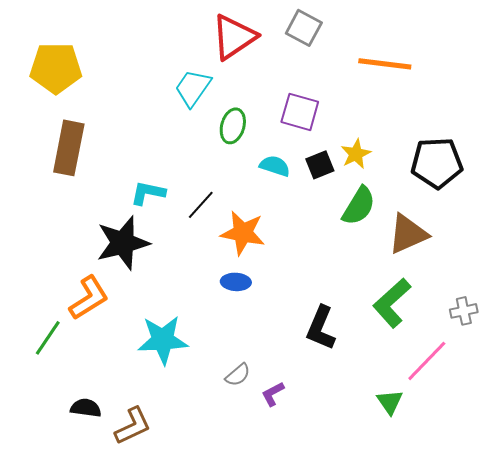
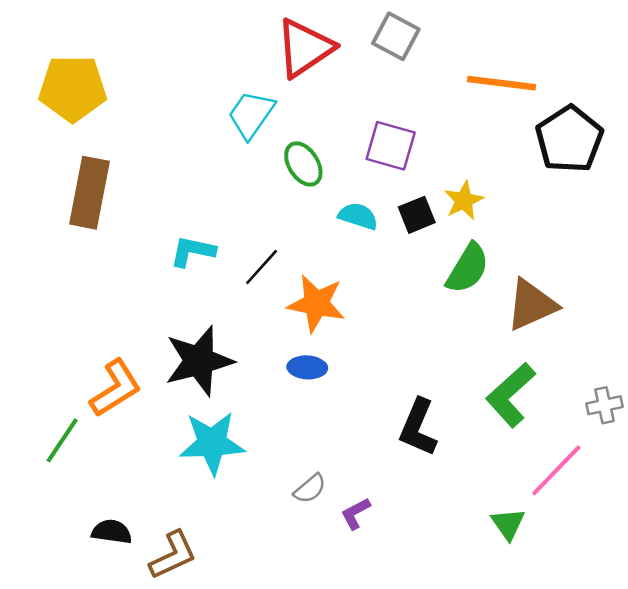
green ellipse: (233, 126) -> (303, 164), turned -48
black pentagon: (437, 163) -> (569, 139), moved, turned -30
black star: (123, 243) -> (199, 361), moved

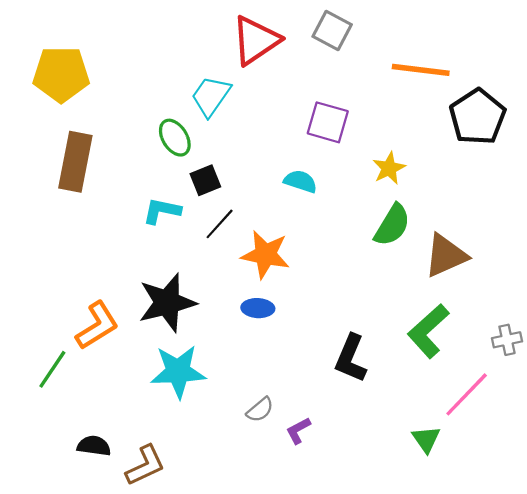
green ellipse: (303, 164) -> (175, 138), moved
black square: (417, 215) -> (205, 180), moved

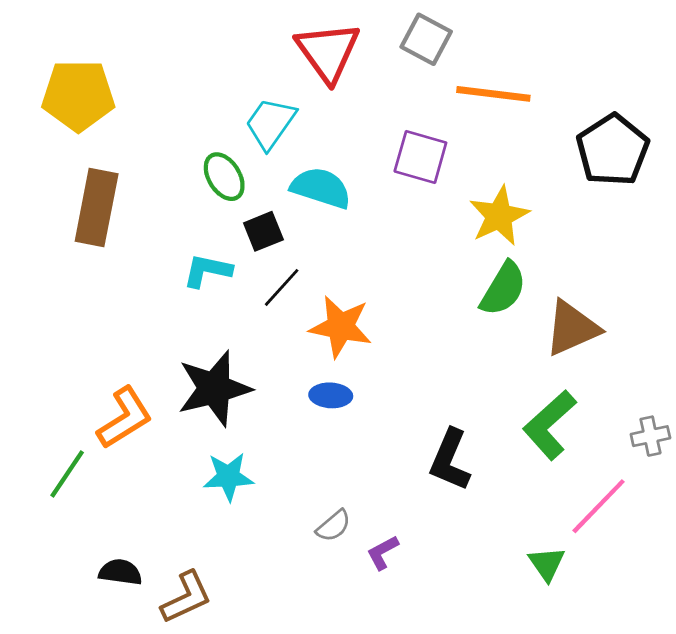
red triangle: (256, 40) -> (328, 52), turned -32
orange line: (421, 70) -> (493, 94), moved
yellow star: (389, 168) -> (499, 216), size x1.4
cyan semicircle: (300, 181) -> (321, 188), moved, size x1.4
cyan star: (178, 371) -> (228, 477), size x0.7

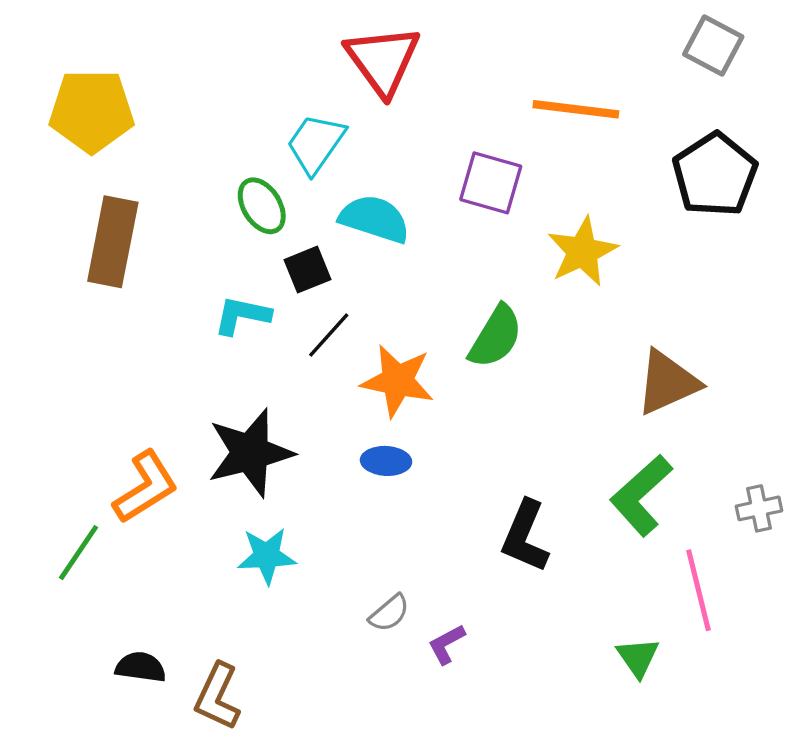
gray square: (426, 39) -> (713, 45), moved
green semicircle: (503, 289) -> (496, 337), moved
pink line: (599, 506) -> (698, 590), turned -58
brown L-shape: (186, 597) -> (218, 697), turned 140

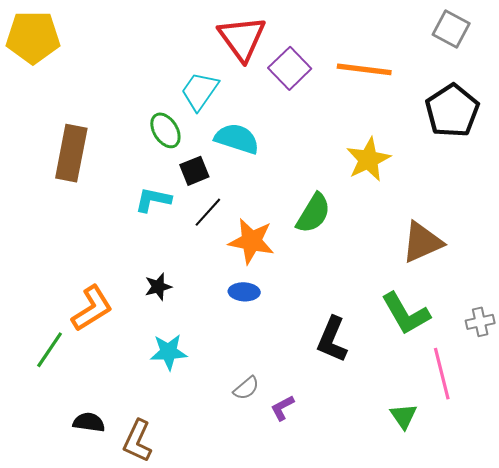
yellow pentagon: (92, 111) -> (33, 37), moved
purple square: (491, 183) -> (290, 68), moved, turned 30
black star: (250, 453) -> (158, 287), size x0.5
green L-shape: (641, 495) -> (406, 314), turned -78

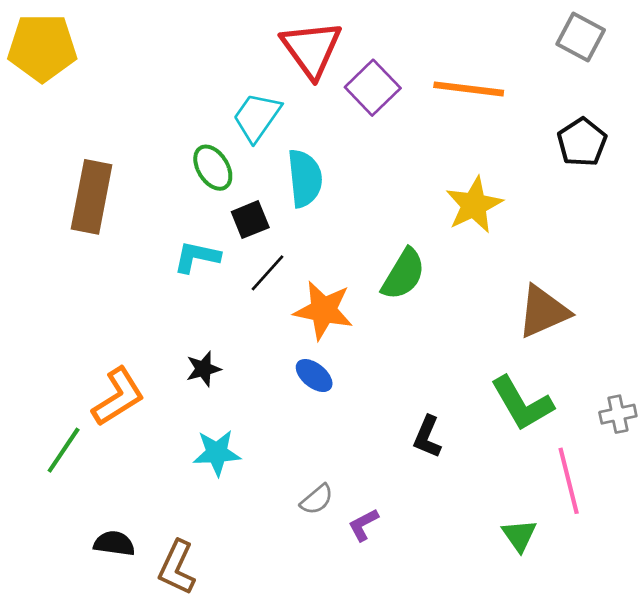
black pentagon: (452, 111) -> (582, 142), size x0.7
cyan semicircle: (237, 139) -> (305, 178), turned 66
blue ellipse: (244, 292) -> (314, 376), turned 36
black L-shape: (332, 339) -> (427, 437), size x0.7

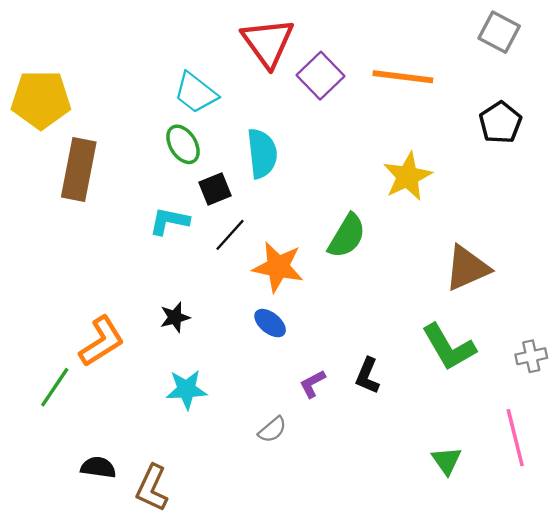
yellow pentagon: (42, 48) -> (41, 100), moved
cyan trapezoid: (257, 117) -> (196, 93), moved, turned -87
pink line: (569, 481) -> (515, 438), moved
purple L-shape: (363, 525) -> (312, 384), moved

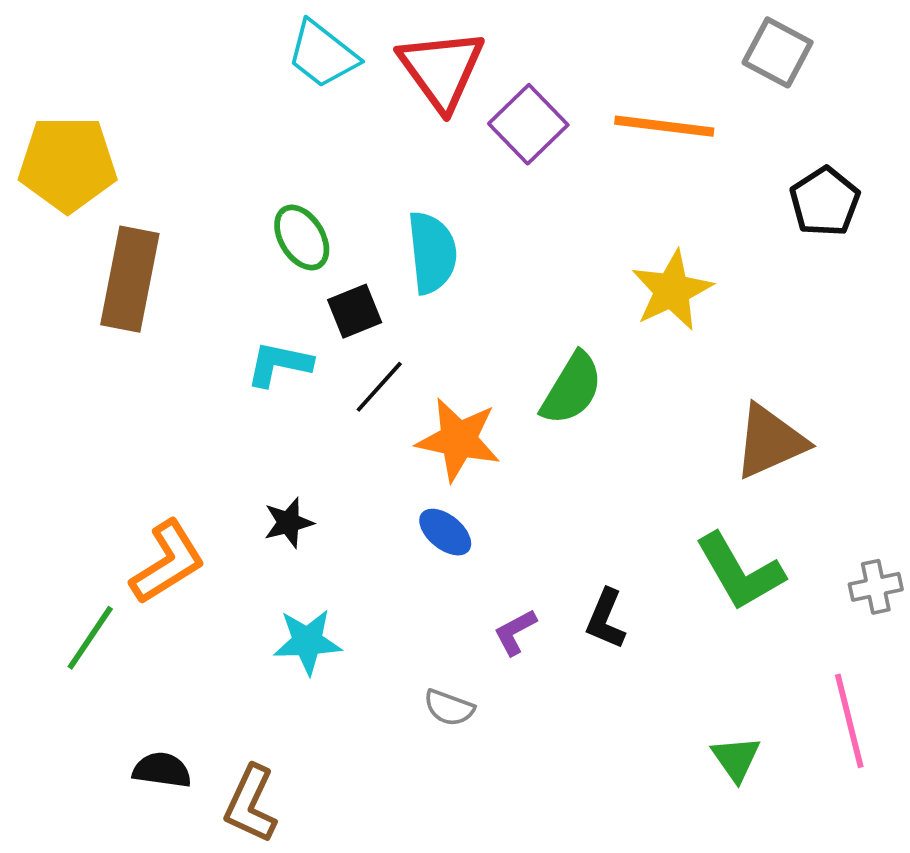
gray square: (499, 32) -> (778, 52), moved
cyan trapezoid: (196, 93) -> (322, 54), moved
gray semicircle: (272, 430) -> (449, 708), turned 60

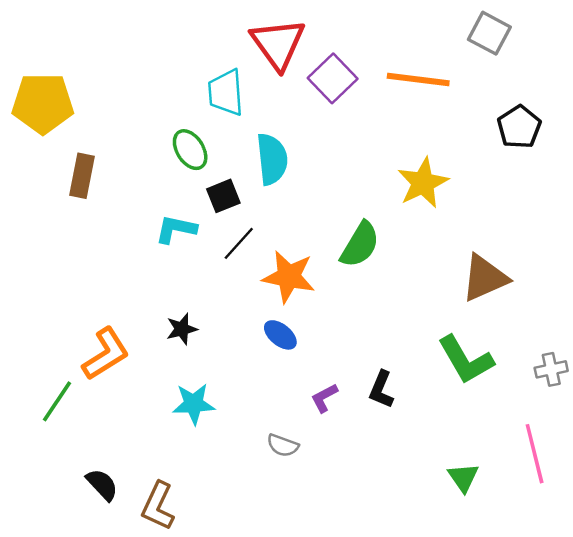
cyan trapezoid: (322, 54) -> (226, 93), moved, turned 48
brown rectangle: (130, 279) -> (82, 176), size x0.7
black semicircle: (162, 770) -> (102, 485), turned 39

